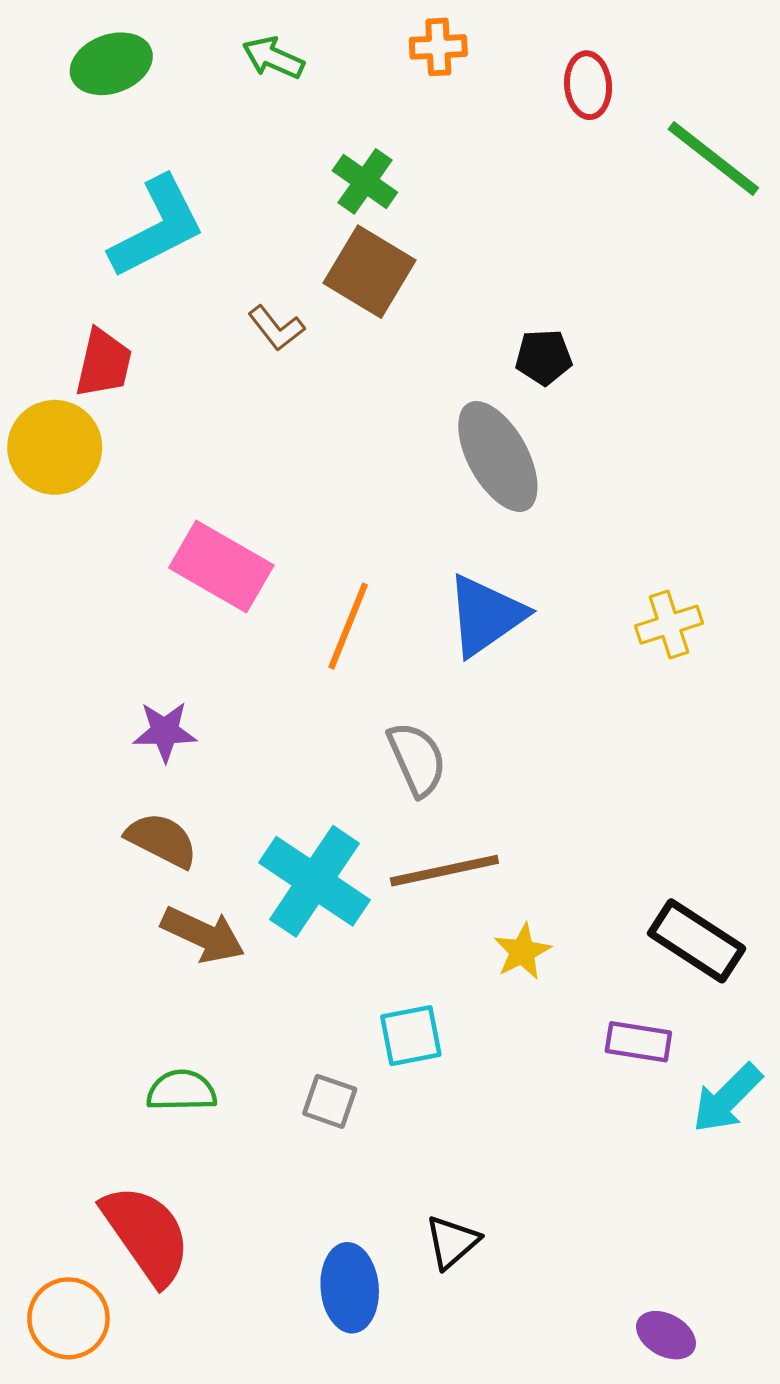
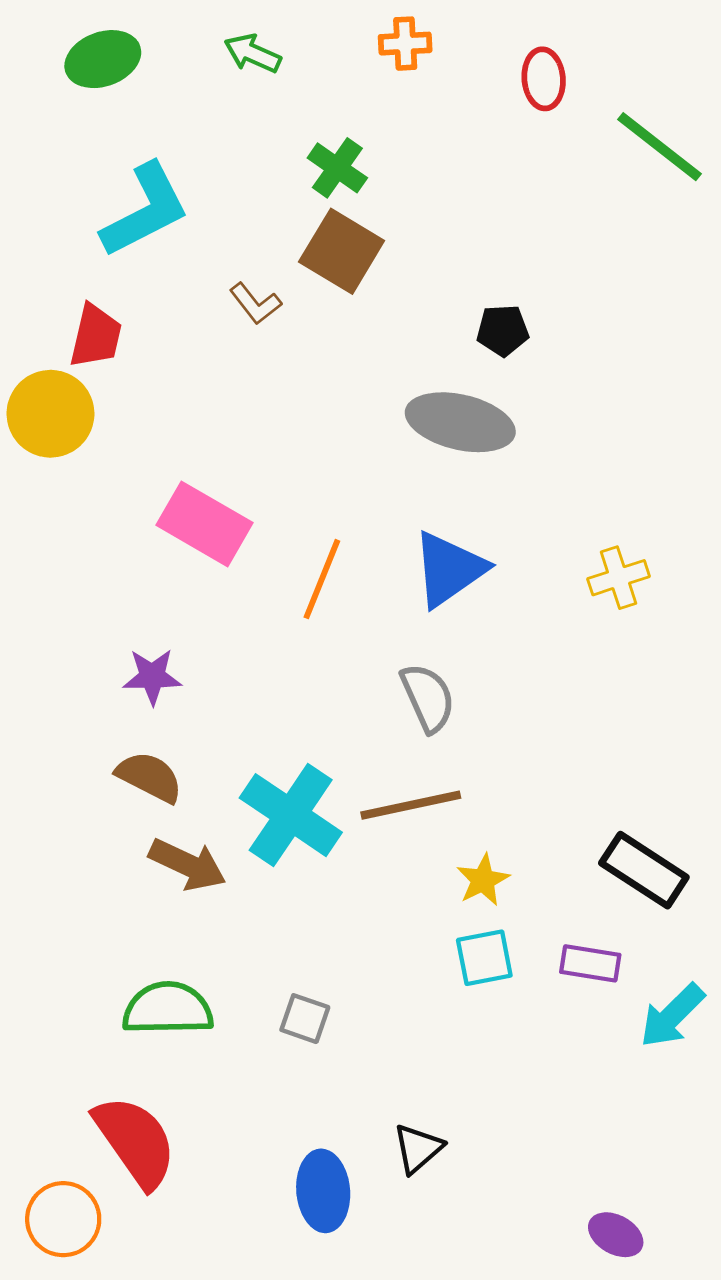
gray ellipse: (498, 456) -> (460, 422), turned -48
gray semicircle: (417, 759) -> (428, 698), moved
cyan square: (411, 1036) -> (484, 958), moved
green semicircle: (182, 1091) -> (168, 1009), size x1.4

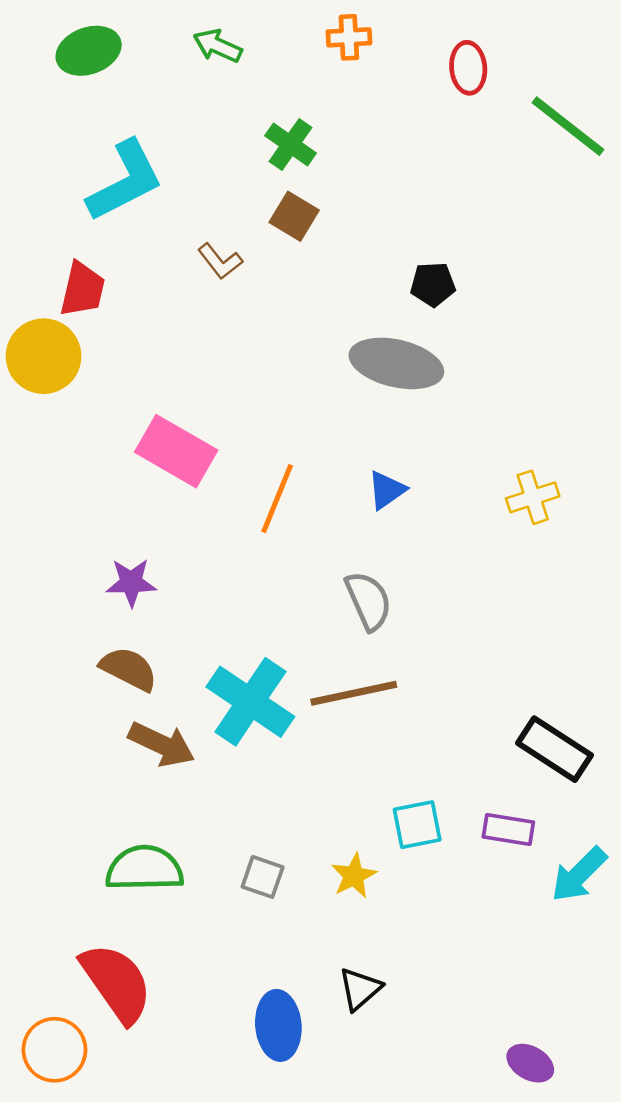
brown square: (342, 251) -> (294, 216), size x0.7
blue triangle: (449, 569) -> (387, 490), size x0.6
yellow star: (483, 880) -> (354, 876), moved

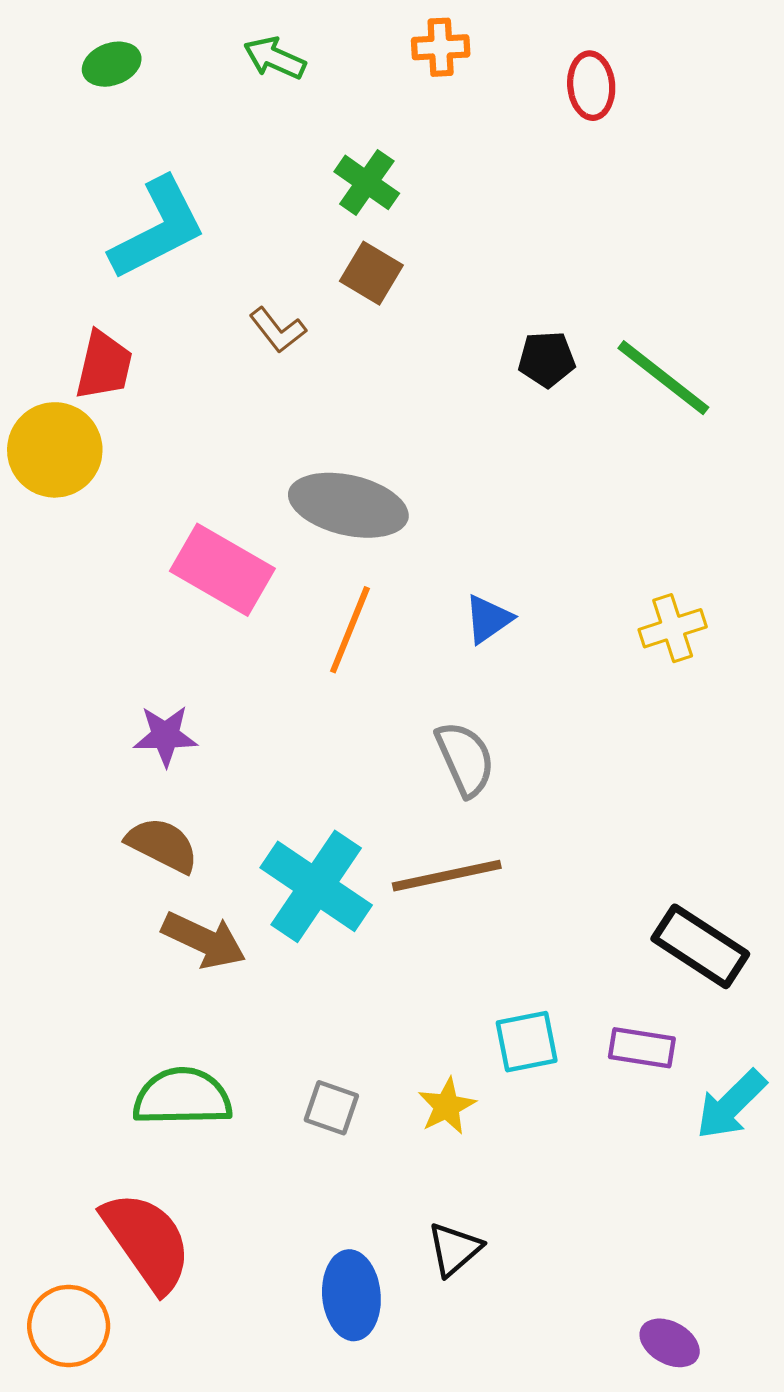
green ellipse: (89, 51) -> (112, 64), size x0.7
green line: (568, 126) -> (663, 378), moved
gray ellipse: (396, 363) -> (348, 505), moved

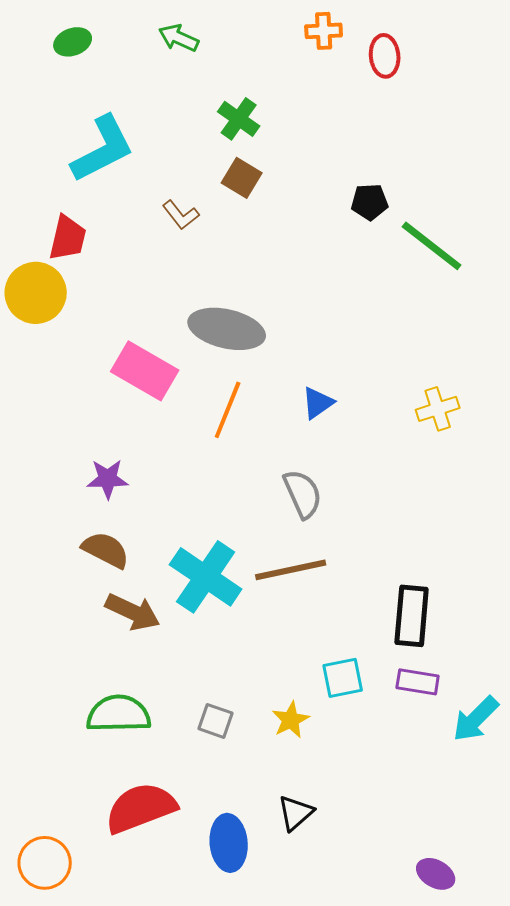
orange cross: (441, 47) -> (324, 31), moved
black pentagon: (547, 359) -> (370, 202), moved
black rectangle: (700, 946) -> (412, 616), moved, turned 62
red semicircle: (147, 1241) -> (141, 808), moved, turned -76

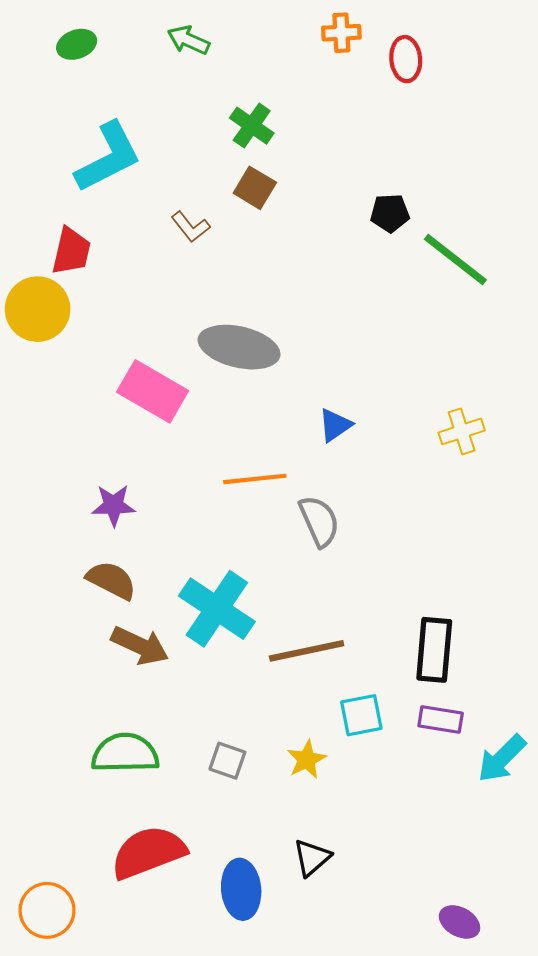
orange line: (228, 410) -> (255, 479), moved, turned 62
brown line: (291, 570) -> (307, 651), moved

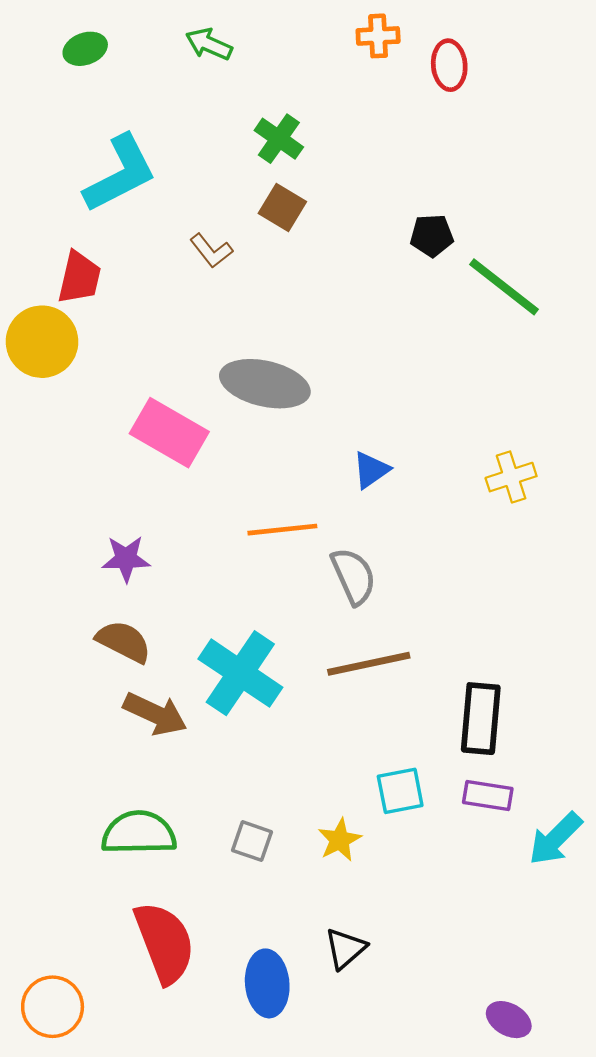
brown line: (307, 651) -> (369, 664), moved
red semicircle: (148, 852) -> (165, 943), turned 90

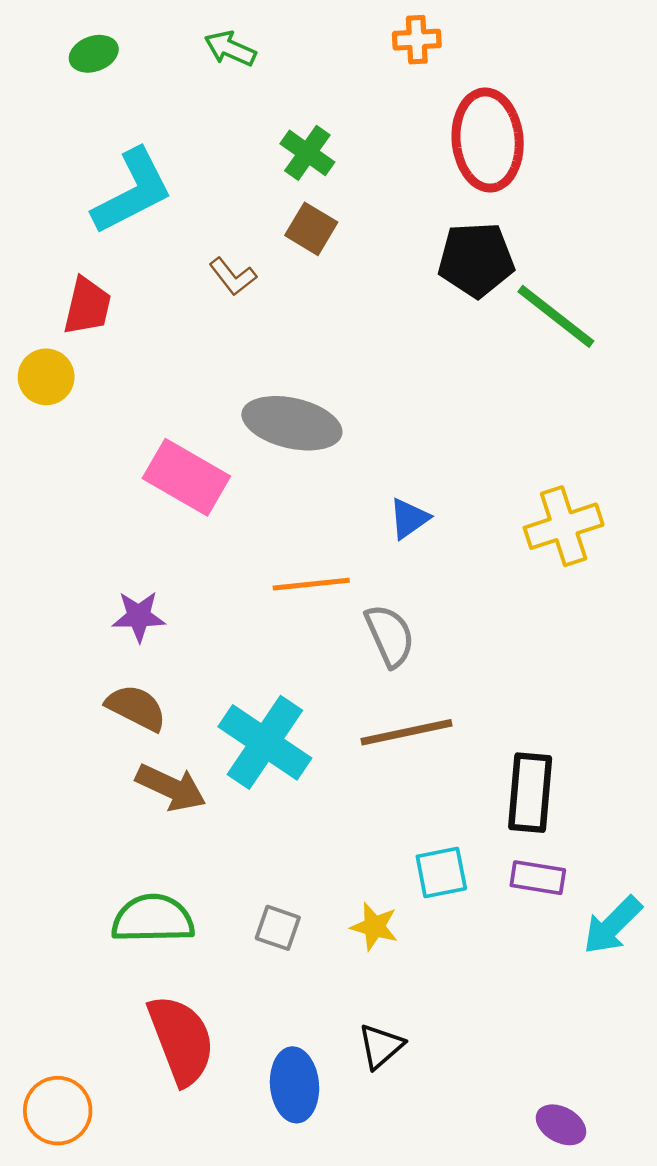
red ellipse: (449, 65) -> (488, 140), moved, size x1.8
black pentagon: (432, 235) -> (476, 260), size x1.6
yellow circle: (42, 342) -> (46, 377), size x0.7
yellow cross: (511, 477) -> (564, 526), size x1.4
yellow star: (340, 840) -> (374, 927), turned -30

